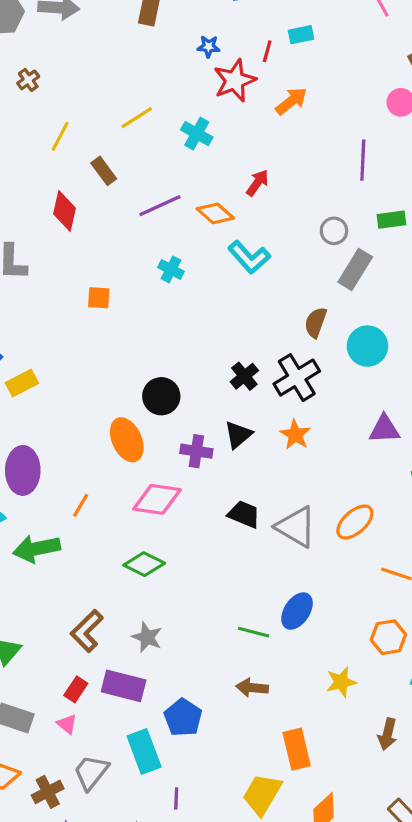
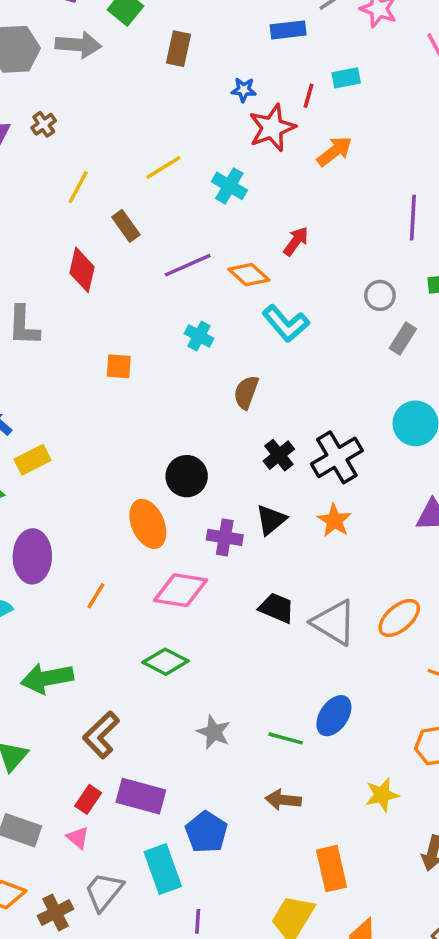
gray rectangle: (355, 270) -> (403, 339), size x0.7
brown semicircle: (316, 322) -> (246, 392), moved
green arrow: (37, 549) -> (47, 678), moved
gray star: (147, 637) -> (214, 732), moved

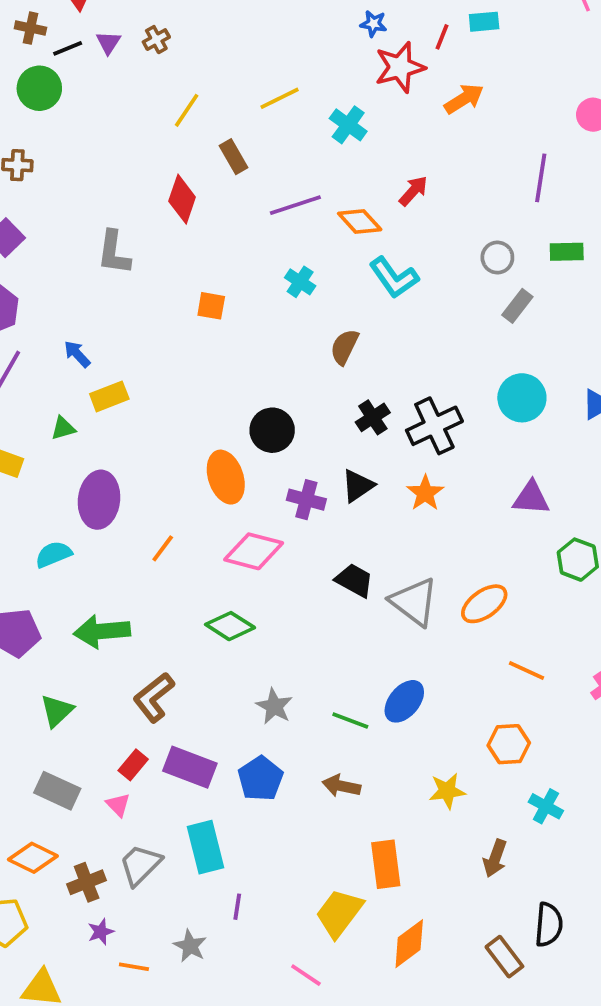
blue pentagon: (206, 832) -> (261, 779), moved

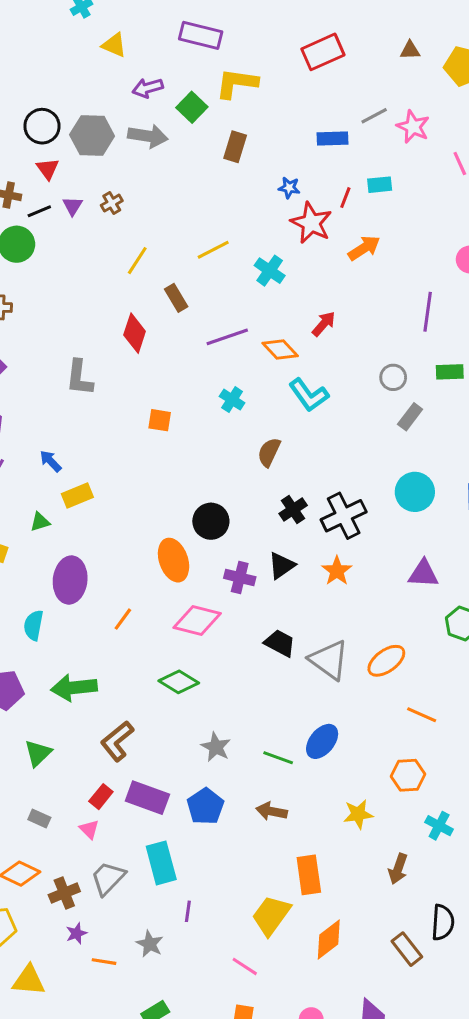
red star: (400, 67) -> (311, 223), turned -30
cyan semicircle: (53, 554) -> (34, 625), turned -56
gray rectangle: (57, 791) -> (39, 819), size x0.6

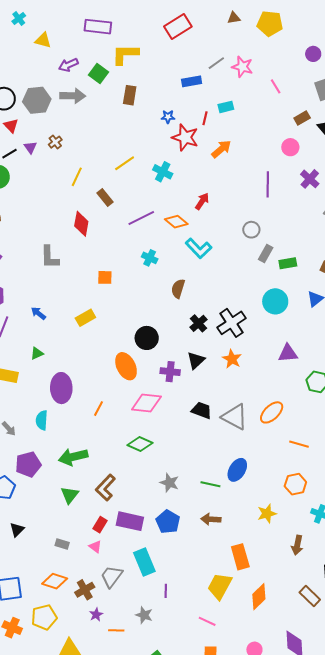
green rectangle: (450, 372) -> (288, 263), moved
yellow rectangle: (77, 495) -> (85, 318), moved
green triangle: (38, 753) -> (70, 495), moved

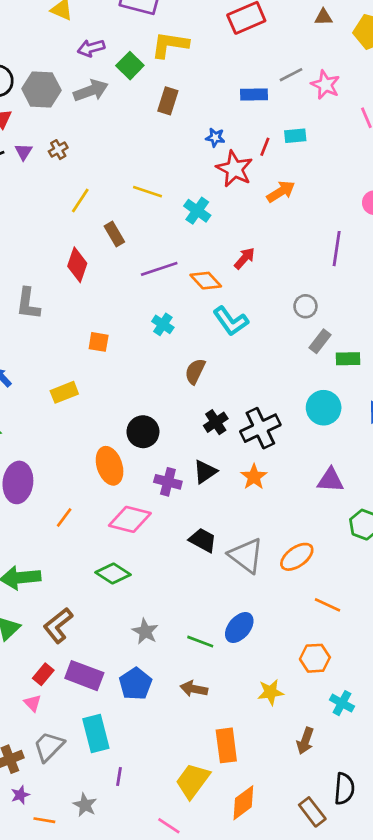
gray arrow: (73, 96) -> (91, 91), turned -30
yellow line: (125, 163) -> (148, 192), turned 45

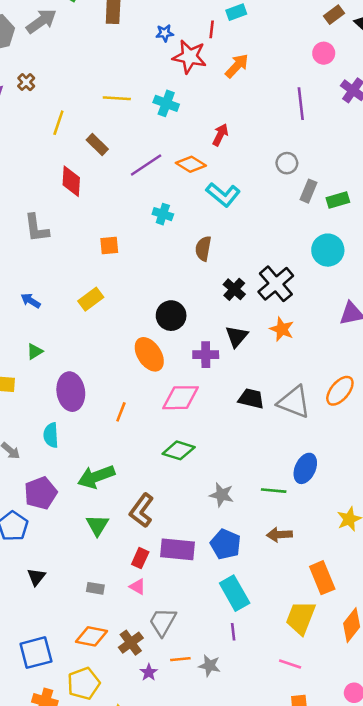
cyan rectangle: (96, 734) -> (235, 593), moved
orange line: (44, 820) -> (180, 659), moved

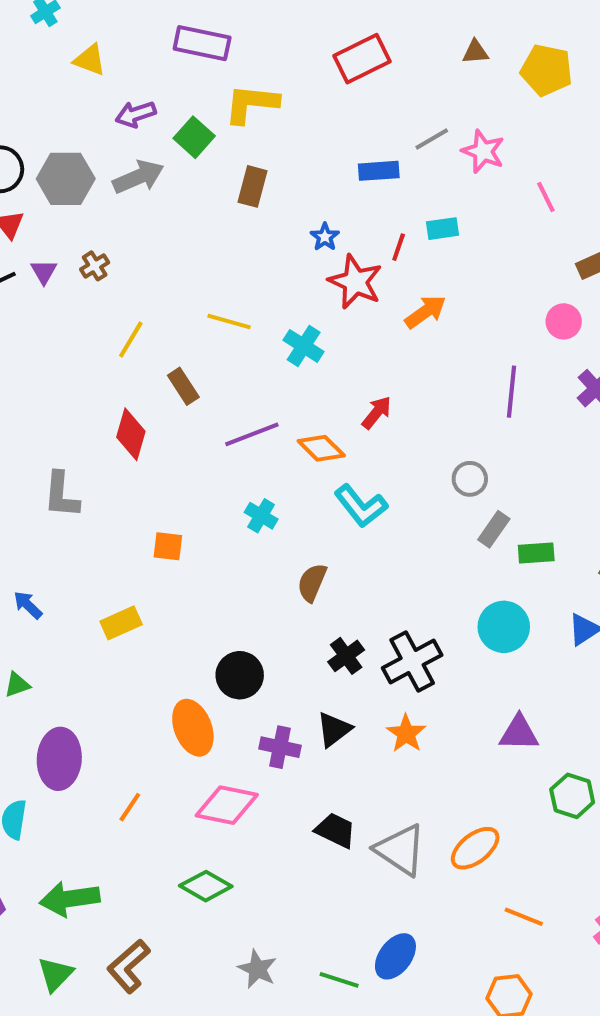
blue star: (165, 33) -> (325, 237), turned 30

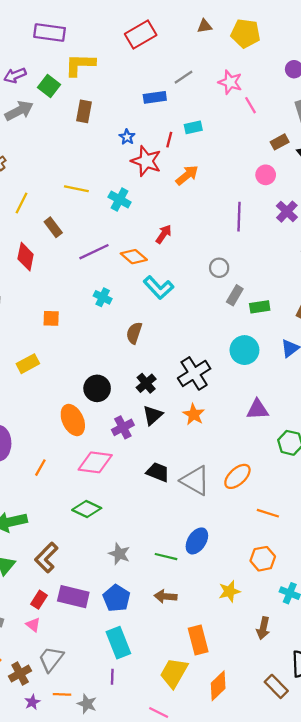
pink star: (483, 151) -> (230, 82), moved
black cross: (346, 656) -> (146, 383), moved
purple cross: (280, 747) -> (123, 427), turned -35

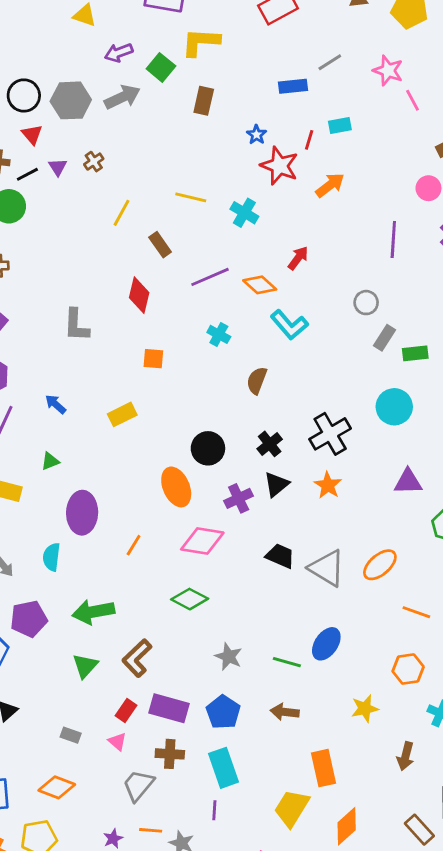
red diamond: (26, 257) -> (139, 295), moved
brown cross: (20, 673) -> (170, 754), moved, turned 30

